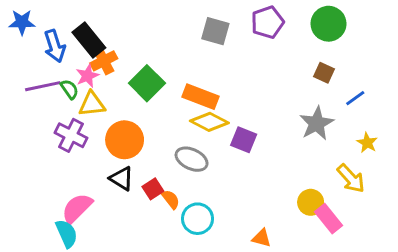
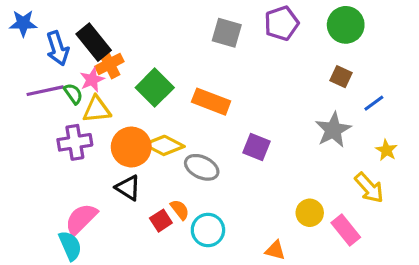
yellow diamond: (209, 122) -> (164, 145), moved
purple cross: (71, 135) -> (75, 142), turned -36
red square: (153, 189) -> (161, 221), moved
yellow circle: (311, 202) -> (310, 213), moved

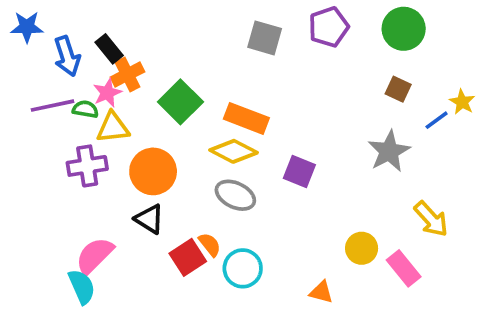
black rectangle: (94, 42) -> (109, 49), size x0.7
green semicircle: (73, 94) -> (85, 109), turned -45
yellow diamond: (164, 145) -> (234, 151), moved
yellow star: (386, 150) -> (462, 102), moved
red square: (161, 221) -> (188, 257), size x1.4

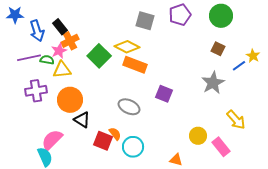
yellow diamond: (234, 151) -> (127, 47), moved
purple cross: (87, 166) -> (36, 91), moved
orange circle: (153, 171) -> (70, 100), moved
red square: (188, 257) -> (103, 141), turned -36

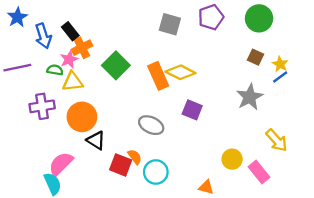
blue star: (15, 15) -> (17, 17), turned -30
yellow diamond: (127, 47) -> (180, 72), moved
yellow star: (253, 56) -> (280, 64), moved
purple line: (29, 58) -> (17, 68), moved
orange rectangle: (135, 65) -> (158, 76), turned 45

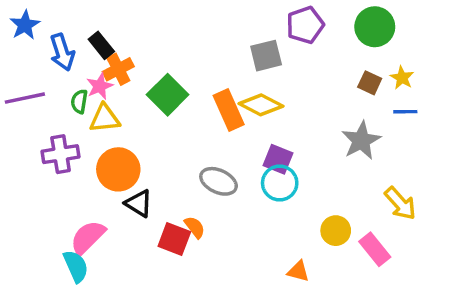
gray square: (170, 24) -> (266, 56), moved, turned -30
yellow star: (280, 64) -> (402, 78), moved
green semicircle: (55, 70) -> (79, 101), turned -91
blue line: (280, 77) -> (405, 112), turned 35
cyan circle: (156, 172) -> (280, 183), moved

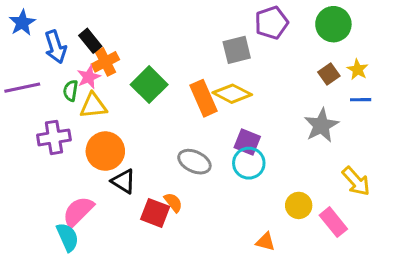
brown square: (370, 83) -> (329, 74), turned 30

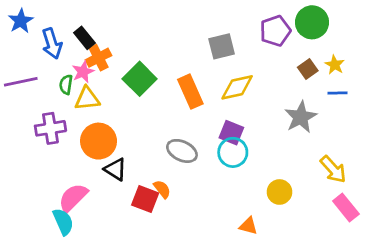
purple pentagon: (271, 23) -> (275, 31), moved
yellow diamond: (232, 94) -> (237, 87), moved, turned -40
pink rectangle: (333, 222) -> (346, 208), moved

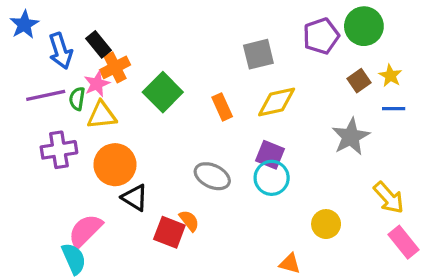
purple line: (21, 82) -> (46, 95), moved
orange rectangle: (190, 92) -> (222, 107), size x0.7

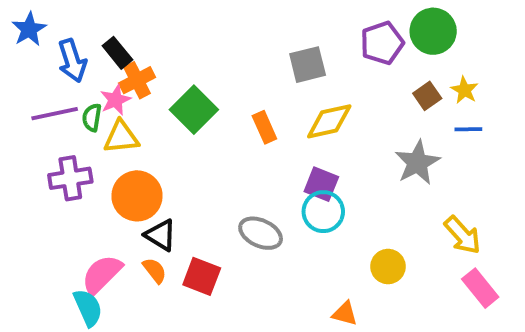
gray ellipse: (212, 176) -> (261, 233), moved
orange semicircle: (189, 221) -> (155, 270), moved

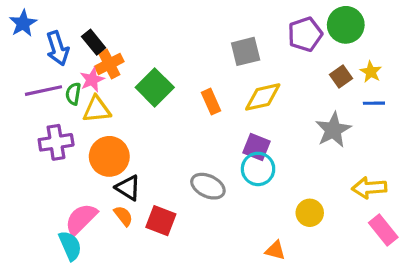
yellow arrow: (463, 235) -> (369, 188), turned 128

